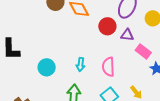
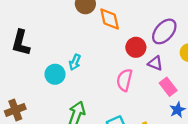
cyan arrow: (81, 64) -> (75, 62), moved
pink semicircle: (108, 67) -> (124, 80), moved

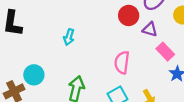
cyan circle: (55, 74) -> (34, 75), moved
pink semicircle: (124, 80) -> (122, 62), moved

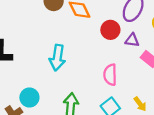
cyan arrow: (69, 37) -> (57, 58), size x1.6

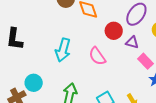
pink semicircle: (110, 75) -> (97, 56), moved, turned -42

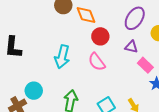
red circle: (114, 31) -> (100, 36), moved

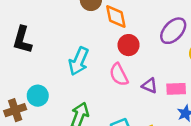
purple triangle: (131, 47) -> (149, 86), moved
pink rectangle: (145, 65) -> (176, 89), turned -56

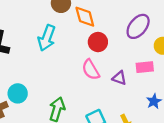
cyan arrow: (79, 61) -> (47, 38), moved
pink rectangle: (176, 89) -> (145, 67), moved

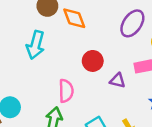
red circle: (98, 42) -> (93, 61), moved
pink semicircle: (91, 70) -> (66, 91), moved, turned -145

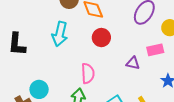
red circle: (93, 61) -> (101, 38), moved

